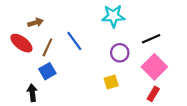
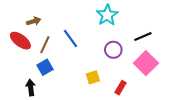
cyan star: (113, 16) -> (107, 15), turned -30
yellow square: (111, 82) -> (93, 77), moved
red rectangle: (153, 94) -> (120, 88), moved

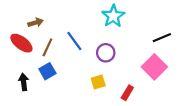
black line: (143, 37) -> (162, 38), moved
purple circle: (113, 50) -> (106, 53), moved
black arrow: (31, 88) -> (24, 82), moved

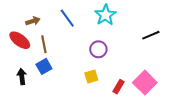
blue line: (74, 41) -> (67, 18), moved
brown line: (47, 47) -> (44, 44), turned -36
pink square: (154, 67) -> (145, 83), moved

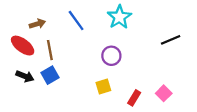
black arrow: (22, 77) -> (25, 76), moved, turned 119
pink square: (145, 83) -> (164, 93), size x0.6

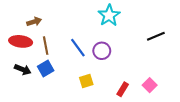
blue line: (76, 20) -> (78, 48), moved
red ellipse: (23, 46) -> (21, 41), turned -30
yellow square: (103, 87) -> (86, 81), moved

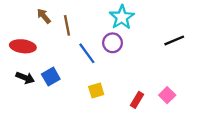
brown arrow: (34, 22) -> (44, 16), moved, turned -112
brown line: (46, 46) -> (67, 25), moved
purple circle: (102, 51) -> (113, 43), moved

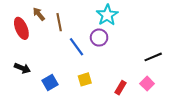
black line: (174, 40) -> (153, 57), moved
red ellipse: (23, 46) -> (21, 28), moved, turned 60
blue square: (51, 77) -> (50, 82), moved

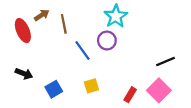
brown arrow: (39, 14) -> (42, 15), turned 96
pink square: (147, 84) -> (159, 90), size x1.5

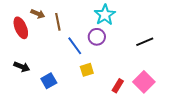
brown arrow: (42, 15) -> (38, 14), turned 56
black line: (166, 62) -> (145, 42), moved
yellow square: (91, 86) -> (87, 70), moved

